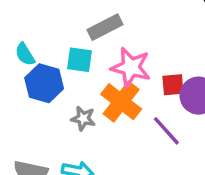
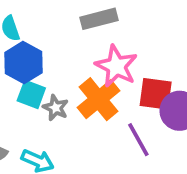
cyan square: (79, 60) -> (31, 94), moved
red square: (173, 85) -> (156, 94), size x1.4

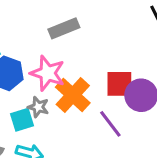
pink star: (116, 66) -> (47, 73), moved
cyan square: (31, 94) -> (22, 120), moved, turned -30

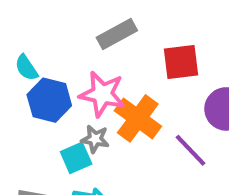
red square: (119, 84) -> (181, 62), moved

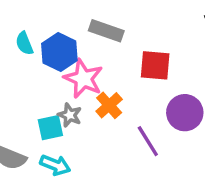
gray rectangle: (117, 34) -> (106, 31), turned 36
blue hexagon: (49, 100) -> (59, 52), moved
orange cross: (138, 118) -> (109, 105), size x0.7

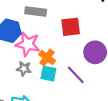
cyan square: (50, 128) -> (48, 74), moved, turned 35

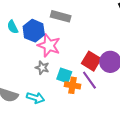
red square: (71, 27) -> (91, 61), moved, turned 30
orange cross: (47, 57) -> (72, 85), moved, turned -35

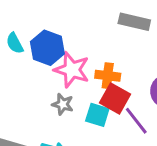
gray rectangle: (61, 16) -> (134, 22), moved
red square: (91, 61) -> (115, 99), moved
orange cross: (72, 85) -> (108, 76), moved

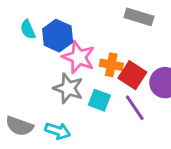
red square: (115, 99) -> (132, 75), moved
gray star: (63, 104) -> (68, 88), size x1.5

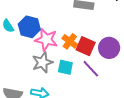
orange cross: (111, 65) -> (70, 41), turned 35
gray star: (68, 88) -> (42, 62), turned -30

